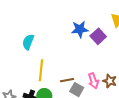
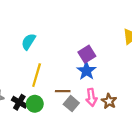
blue star: (80, 29) -> (86, 71), moved, turned 30
purple square: (98, 36) -> (87, 54), moved

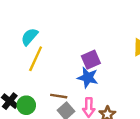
blue star: (86, 71) -> (88, 78), turned -30
yellow line: (37, 75) -> (36, 59), moved

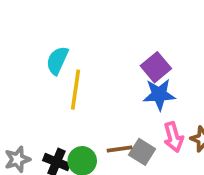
brown line: (59, 96) -> (120, 149), moved

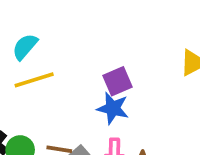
yellow line: (76, 90) -> (34, 80), turned 48

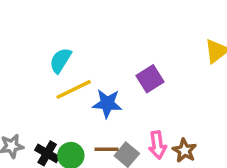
blue star: (113, 108) -> (107, 104), moved

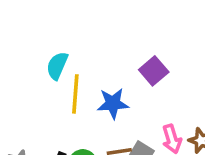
yellow line: (74, 89) -> (75, 94), turned -51

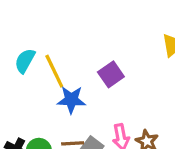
yellow line: (75, 94) -> (54, 71), moved, turned -36

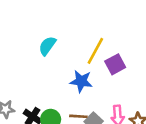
yellow line: (54, 71) -> (95, 51), moved, turned 48

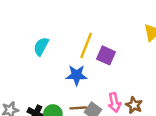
purple square: (115, 64) -> (106, 55), turned -30

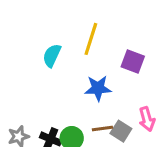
yellow line: (86, 45) -> (91, 39), moved

